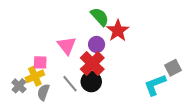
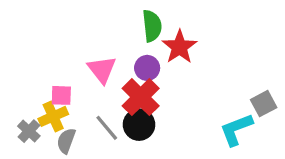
green semicircle: (100, 17) -> (152, 26), turned 36

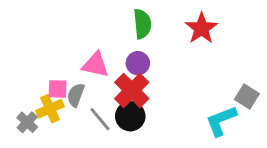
red star: (179, 47) -> (201, 28), moved
pink triangle: (102, 70) -> (95, 65), turned -40
gray square: (264, 104) -> (247, 96), turned -30
gray semicircle: (66, 141) -> (76, 95), moved

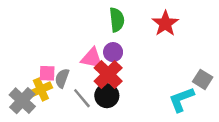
pink triangle: (95, 65) -> (92, 58), moved
gray cross: (27, 122) -> (22, 101), size x1.5

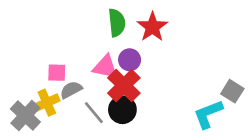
green semicircle: (117, 20) -> (117, 23), moved
red star: (165, 23) -> (152, 27), moved
pink square: (47, 73) -> (57, 73), moved
gray semicircle: (62, 78) -> (71, 90), turned 42

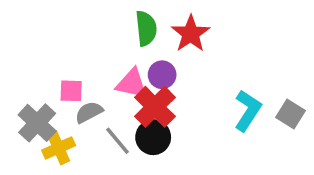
yellow cross: (47, 103) -> (59, 148), moved
cyan L-shape: (208, 114) -> (248, 110), moved, turned 144
gray cross: (25, 115) -> (37, 123), moved

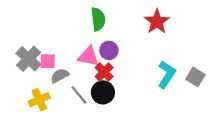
red star: (191, 34) -> (157, 22), moved
red cross: (155, 107) -> (104, 72), size x0.7
gray cross: (37, 123) -> (29, 59), moved

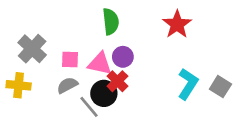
gray cross: (29, 59) -> (32, 49), moved
pink square: (48, 61) -> (70, 60), moved
black circle: (103, 92) -> (104, 93), moved
yellow cross: (39, 100) -> (19, 85), moved, turned 30

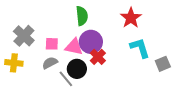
purple circle: (123, 57) -> (91, 42), size x1.5
red cross: (117, 81) -> (98, 57), moved
cyan L-shape: (188, 84) -> (140, 48), moved, turned -50
gray square: (220, 87) -> (163, 64), turned 35

